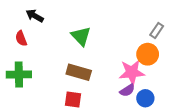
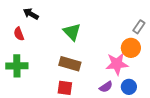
purple semicircle: (127, 90) -> (106, 87), moved

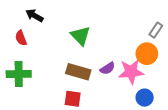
purple semicircle: (106, 87) -> (107, 68), moved

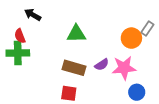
green triangle: (81, 36) -> (76, 34), turned -48
orange circle: (147, 54) -> (131, 38), moved
green cross: (19, 74) -> (18, 53), moved

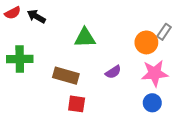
red semicircle: (20, 36) -> (13, 13), moved, turned -96
brown rectangle: (74, 68) -> (66, 76), moved
pink star: (124, 68) -> (155, 73), moved

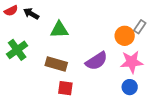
green triangle: (85, 38) -> (59, 30), moved
green cross: (20, 59) -> (17, 50), turned -35
purple semicircle: (113, 72) -> (96, 61), size x1.6

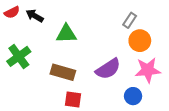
gray rectangle: (140, 27) -> (130, 20), moved
blue circle: (130, 87) -> (133, 96), moved

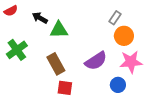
black arrow: (35, 16) -> (40, 18), moved
brown rectangle: (63, 72) -> (56, 64), turned 45

